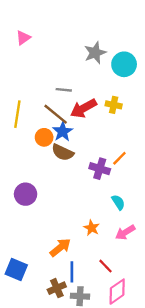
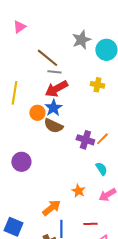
red arrow: (83, 108) -> (56, 89), moved
brown line: (56, 114) -> (47, 58), moved
orange line: (119, 158) -> (102, 139), moved
red line: (106, 266) -> (90, 224), turned -48

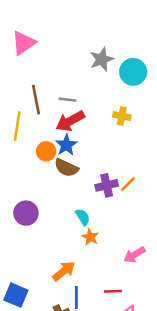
pink triangle: (19, 27) -> (23, 43), size x1.5
brown line: (47, 58) -> (36, 100), moved, turned 40
purple cross: (85, 140) -> (107, 185), turned -30
cyan semicircle: (101, 169) -> (83, 217), moved
orange star: (78, 191) -> (90, 237), moved

